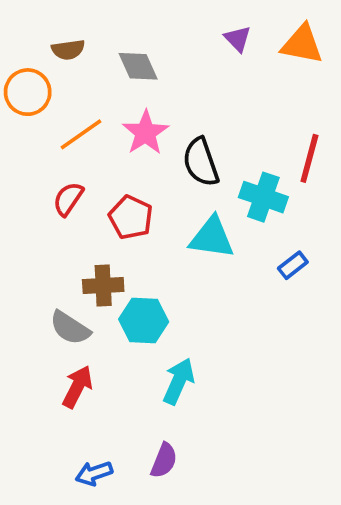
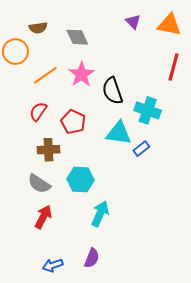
red line: (309, 158) -> (173, 67), moved
blue rectangle: (293, 265) -> (141, 149), moved
brown cross: (103, 285) -> (48, 150), moved

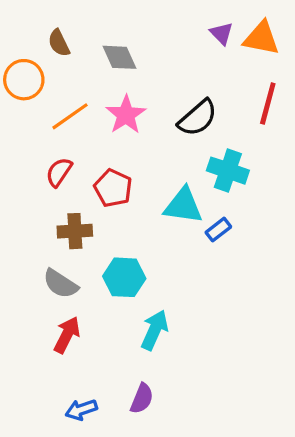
purple triangle: (133, 22) -> (222, 33), moved
brown semicircle: (38, 28) -> (59, 43), turned 72
black semicircle: (112, 91) -> (198, 118), moved, turned -112

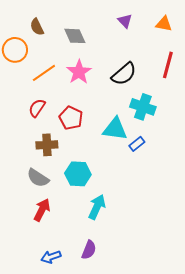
purple triangle: (222, 33) -> (125, 21), moved
orange triangle: (261, 38) -> (164, 24), size x0.7

